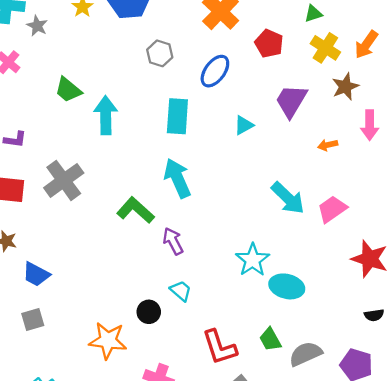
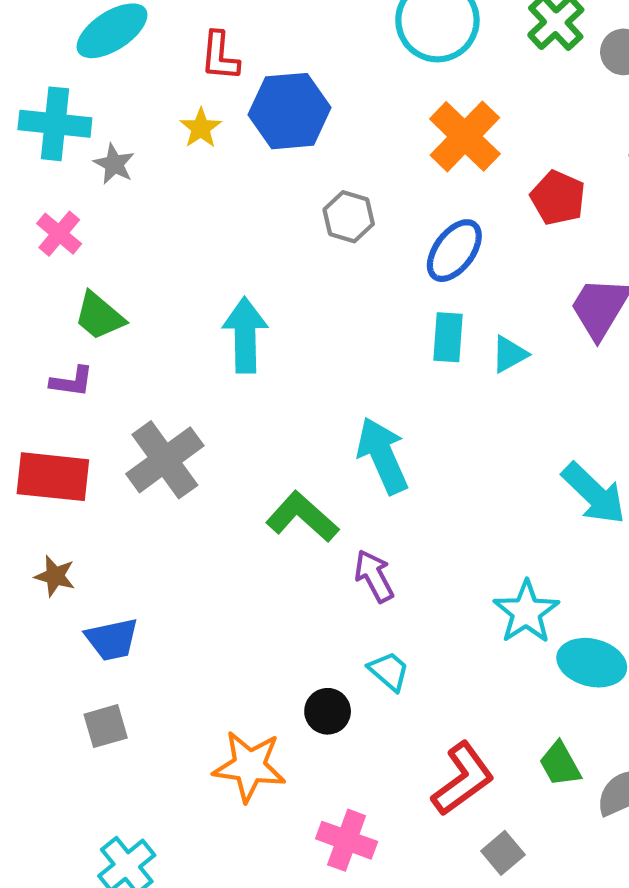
green trapezoid: (68, 90) -> (99, 316), moved
cyan rectangle: (177, 116) -> (448, 337), moved, size x0.7
blue trapezoid: (36, 274) -> (112, 639), turned -40
red L-shape: (219, 347) -> (463, 779), turned -108

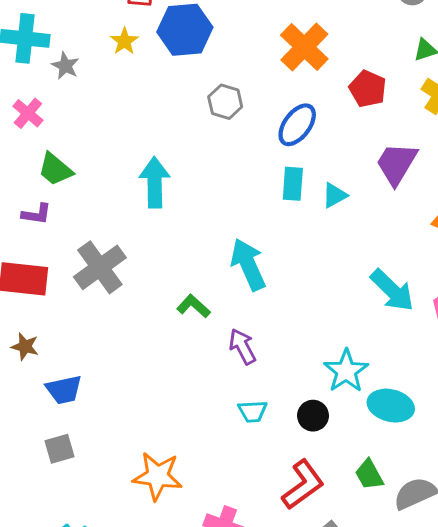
green L-shape: (302, 517) -> (193, 306), size x0.7
cyan trapezoid: (389, 671) -> (253, 411), turned 136
black circle: (328, 711) -> (313, 416), moved

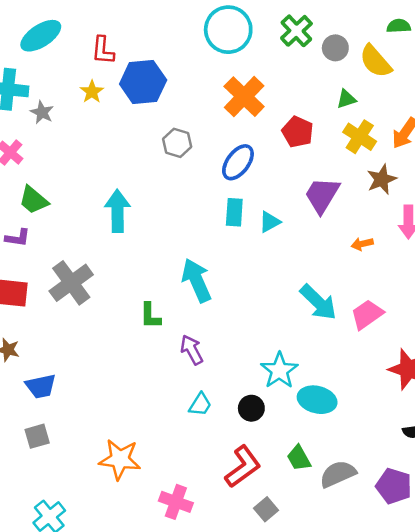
green L-shape: (193, 306) -> (150, 316), turned -132
cyan trapezoid: (253, 411) -> (200, 405), turned -55

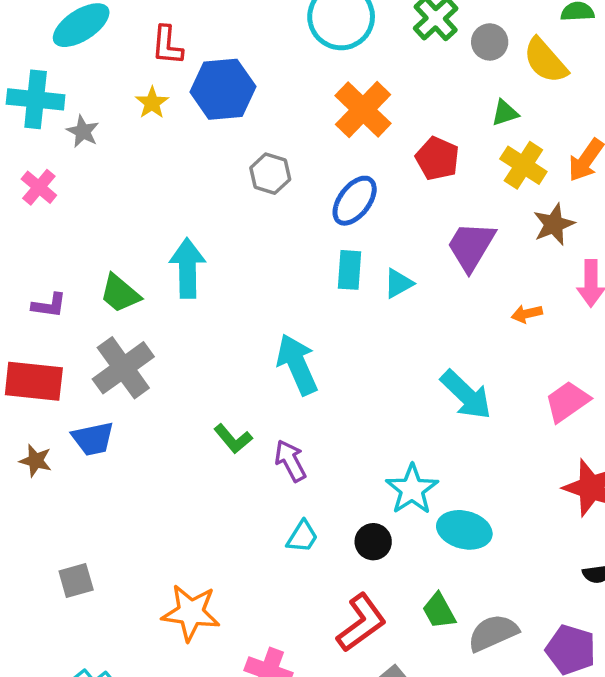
green trapezoid: (33, 200) -> (120, 294), moved
pink trapezoid: (367, 314) -> (567, 402), moved
green L-shape: (150, 316) -> (233, 439), moved, turned -40
blue trapezoid: (41, 386) -> (93, 439), moved

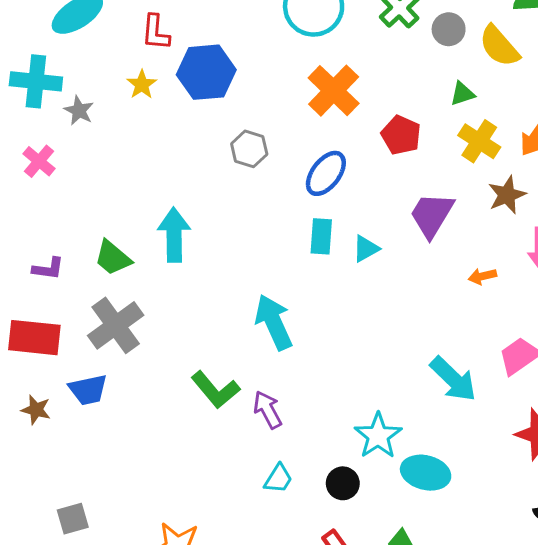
cyan arrow: (466, 395) -> (453, 379), moved
green L-shape: (233, 439) -> (215, 390), size x1.4

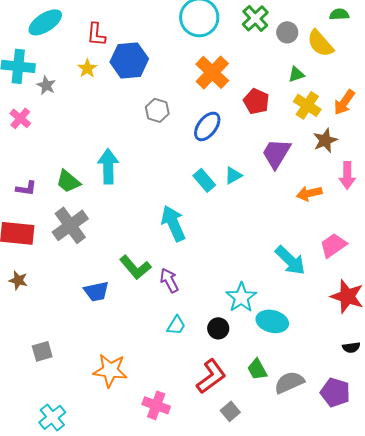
cyan rectangle: (321, 236) -> (204, 180), moved, turned -45
orange arrow: (482, 276) -> (309, 193), size x1.4
blue trapezoid: (88, 390) -> (96, 291), moved

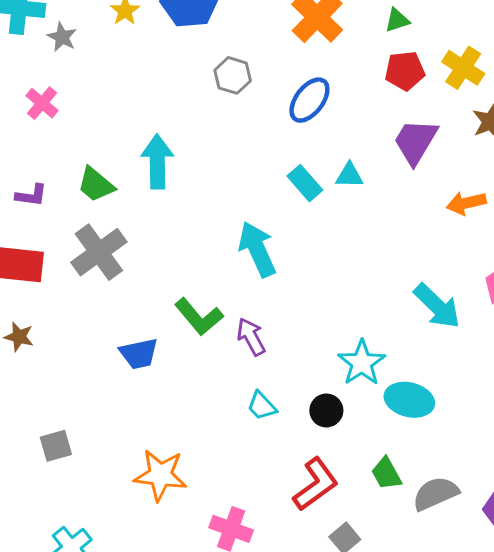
green triangle: (296, 74) -> (397, 20), moved
red pentagon: (256, 101) -> (405, 71), moved, turned -30
pink cross: (20, 118) -> (42, 103), moved
cyan triangle: (233, 175) -> (349, 175), turned 30
cyan trapezoid: (176, 325) -> (262, 406), turned 105

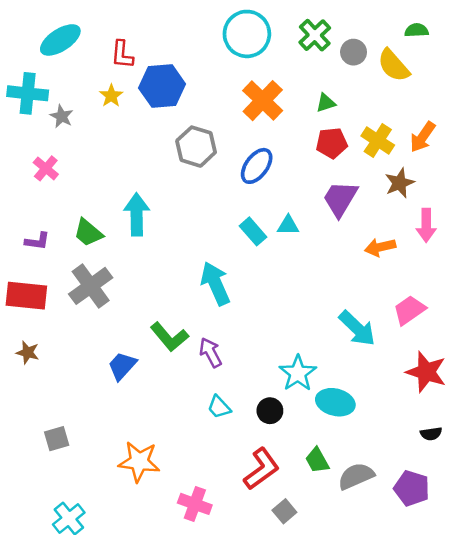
gray hexagon: (233, 75) -> (196, 147), size x1.4
blue trapezoid: (139, 354) -> (122, 366), turned 144

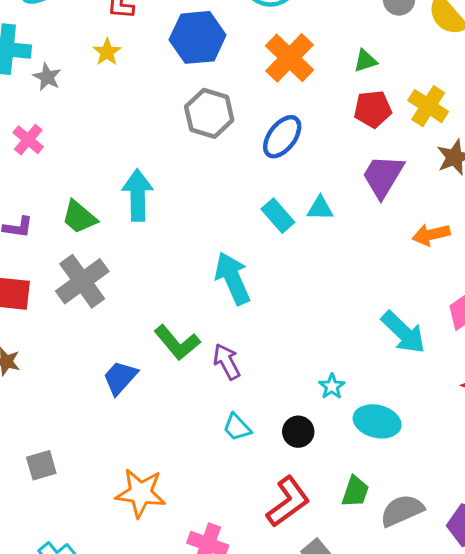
blue hexagon: (162, 86) -> (198, 37), moved
cyan star: (298, 373) -> (332, 386), size x0.6
green trapezoid: (317, 460) -> (355, 492), turned -132

